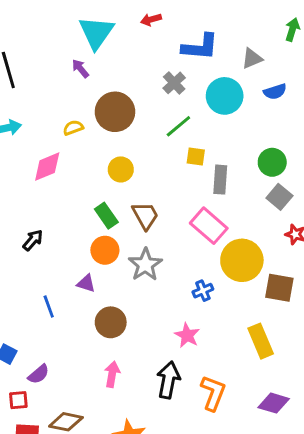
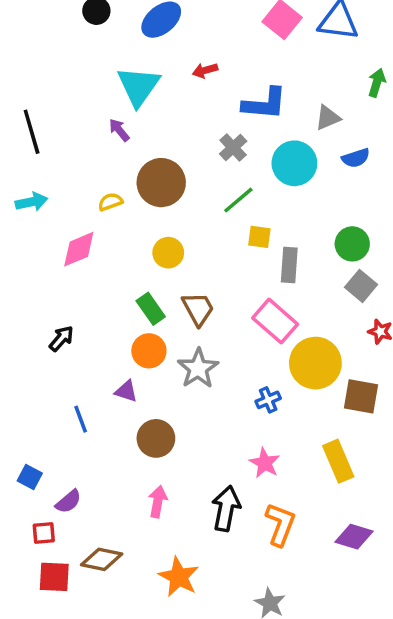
pink star: (187, 335) -> (265, 463), moved

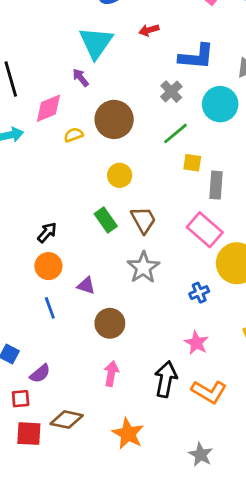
pink diamond: (79, 249) -> (48, 108), moved
black arrow: (61, 339) -> (47, 233), moved
orange circle: (149, 351) -> (48, 266), moved
orange L-shape: (280, 524) -> (209, 392), turned 100

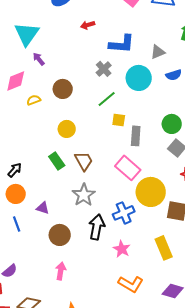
cyan triangle: (96, 43) -> (27, 34), moved
brown circle: (114, 119) -> (63, 89), size x0.7
blue cross: (199, 293) -> (124, 213), size x1.5
black arrow: (166, 379) -> (97, 227), moved

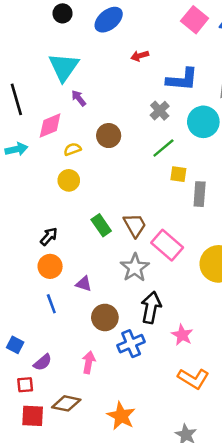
yellow circle: (67, 129) -> (69, 180), moved
pink rectangle: (128, 168) -> (167, 245), moved
blue cross: (124, 213) -> (131, 344), moved
pink arrow: (61, 271) -> (89, 362), moved

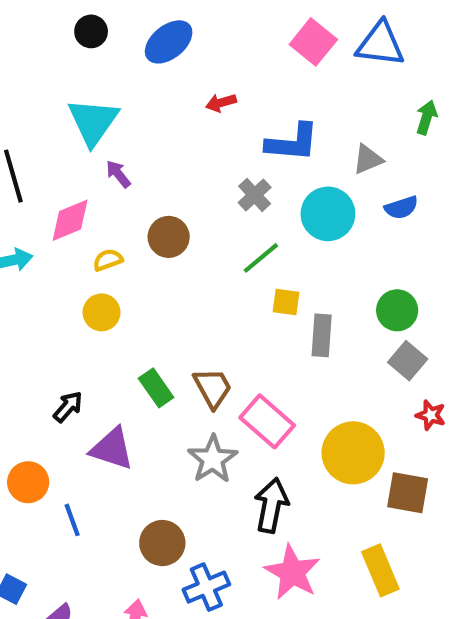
orange circle: (50, 266) -> (28, 482), moved
purple triangle: (84, 284) -> (112, 449), moved, size x1.6
black arrow: (151, 307) -> (271, 505), moved
pink star: (182, 335) -> (292, 572), size x1.5

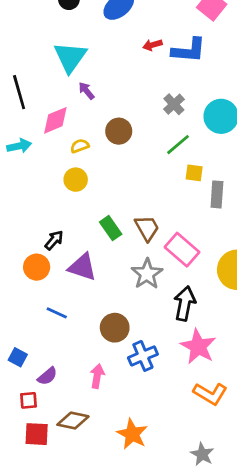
blue L-shape: (292, 143) -> (189, 50), moved
orange circle: (28, 482) -> (37, 267), moved
blue line: (72, 520) -> (57, 313), turned -45

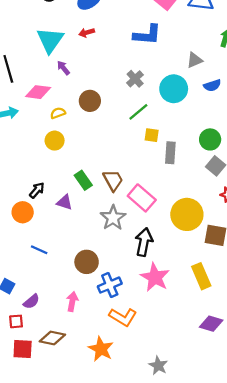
red arrow: (152, 45) -> (87, 33), moved
pink diamond: (55, 120) -> (38, 92), turned 30
purple triangle: (82, 267) -> (65, 202), moved, size x0.7
orange L-shape: (210, 394) -> (123, 317), moved

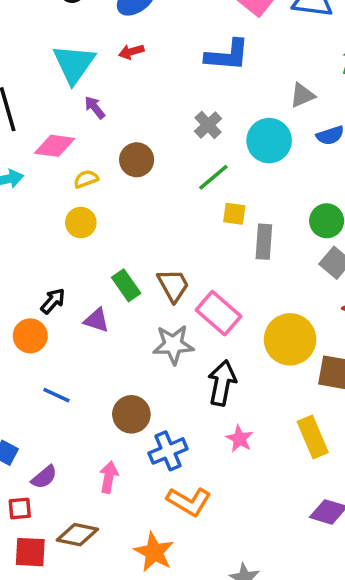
gray star: (113, 218) -> (173, 345), turned 30
pink star: (155, 277) -> (239, 439), size x0.6

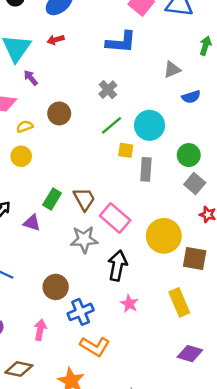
cyan circle: (269, 141) -> (150, 125), moved
green rectangle: (126, 285) -> (52, 199), turned 66

